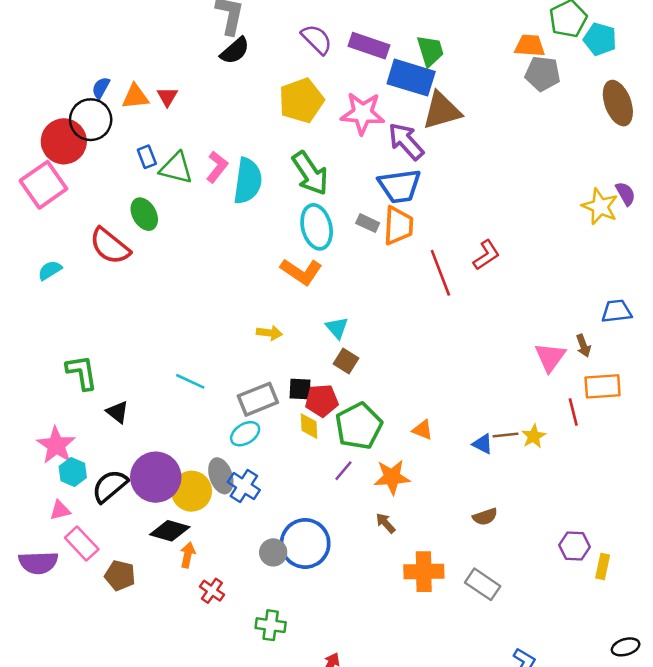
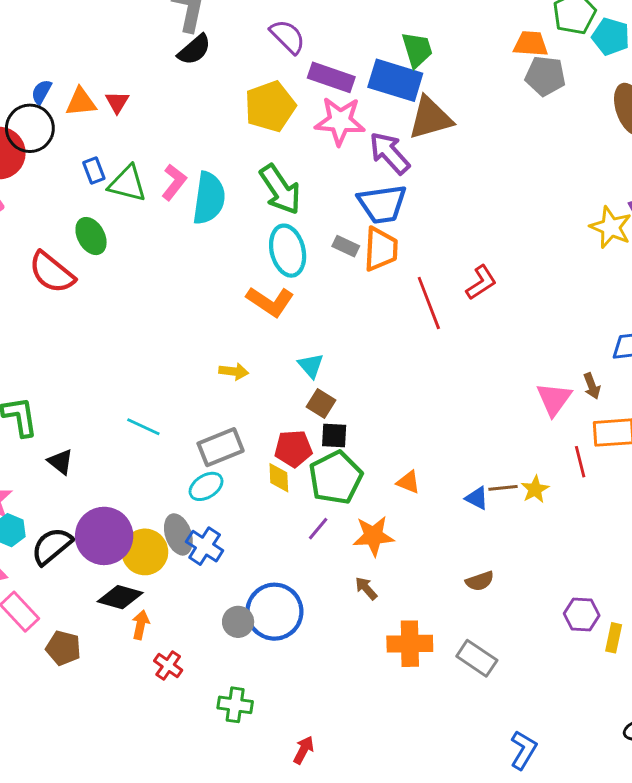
purple rectangle: (369, 46) -> (331, 77), moved
black square: (300, 389) -> (334, 435), moved

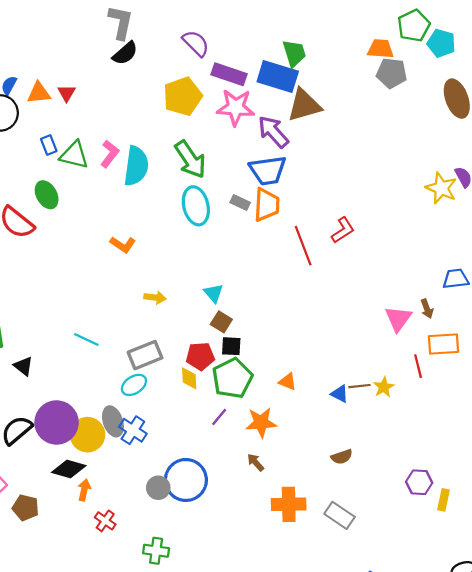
orange L-shape: (270, 302) -> (123, 244), moved, size x0.7

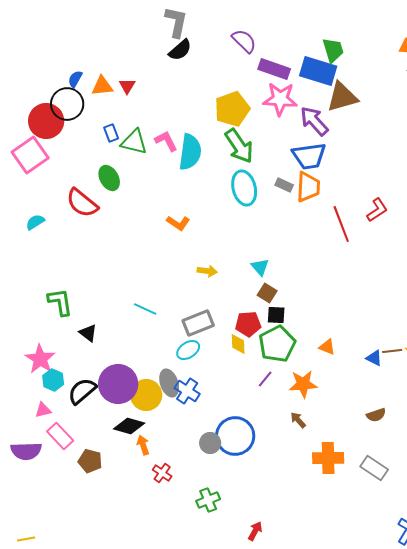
yellow pentagon: (183, 96) -> (232, 109), moved
pink L-shape: (110, 154) -> (166, 141), turned -65
orange arrow: (84, 490) -> (143, 445), turned -30
green cross: (156, 551) -> (208, 500), turned -30

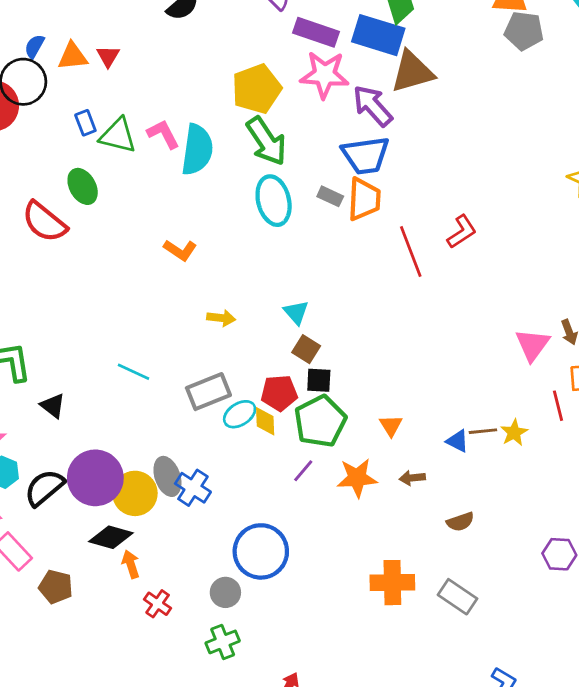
orange triangle: (327, 347) -> (391, 426), turned 36
cyan ellipse: (188, 350) -> (240, 414), moved
brown arrow: (298, 420) -> (412, 478), moved, turned -54
gray circle: (210, 443) -> (225, 592), moved

